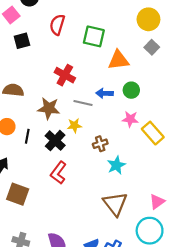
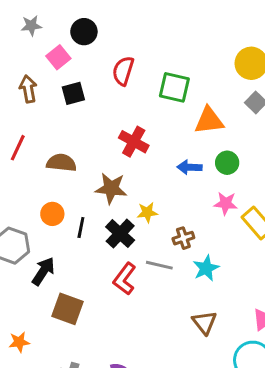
gray line: (83, 103) -> (159, 265), moved
brown triangle: (115, 204) -> (205, 322), size x0.7

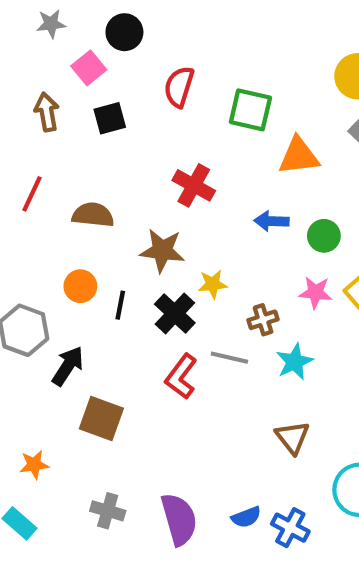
green circle: (227, 163) -> (324, 236), moved
pink star: (226, 203) -> (315, 292), moved

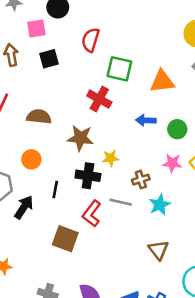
pink square: (89, 68) -> (36, 29), turned 30
green square: (250, 110) -> (119, 69), moved
black line: (120, 305) -> (55, 190), moved
black cross: (175, 313) -> (88, 176), turned -35
brown square: (101, 418) -> (65, 239), moved

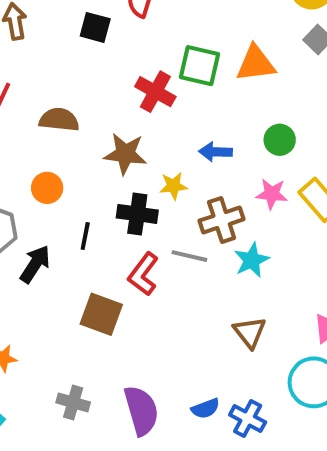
black square: (49, 59) -> (95, 27), moved, turned 30
green square: (119, 69) -> (199, 66), moved
blue arrow: (146, 120) -> (216, 152), moved
brown cross: (141, 180) -> (222, 220), size x1.5

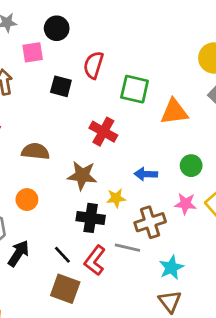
green square: (199, 66) -> (135, 89), moved
black line: (85, 236) -> (62, 255), moved, turned -54
cyan star: (252, 260) -> (171, 268), moved

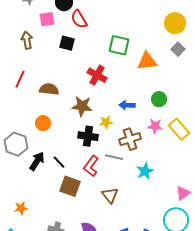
red semicircle: (93, 65) -> (79, 19), moved, turned -48
black line: (62, 255) -> (59, 162), moved
brown triangle: (170, 301) -> (110, 195), moved

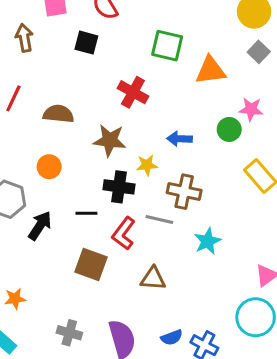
pink star: (155, 126) -> (251, 109), moved
brown cross: (130, 139) -> (184, 192), turned 30
black line: (59, 162) -> (86, 213), moved, turned -48
brown triangle: (110, 195) -> (153, 278), turned -48

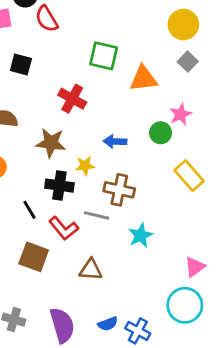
black square: (86, 43) -> (21, 64), moved
pink star: (251, 109) -> (181, 114), turned -30
black line: (86, 213) -> (29, 210), turned 60
red L-shape: (124, 233) -> (64, 228), turned -76

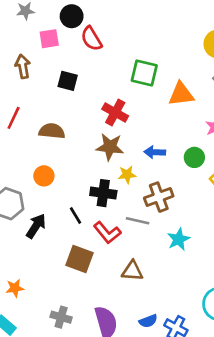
green circle: (161, 133) -> (194, 157), moved
brown star: (51, 143) -> (110, 147), moved
brown cross: (119, 190) -> (159, 197), turned -32

